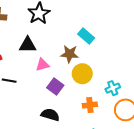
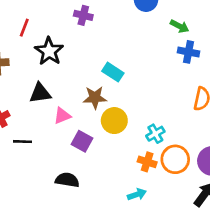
orange cross: (90, 105) -> (147, 162), moved, turned 32
black semicircle: (50, 115) -> (67, 180), moved

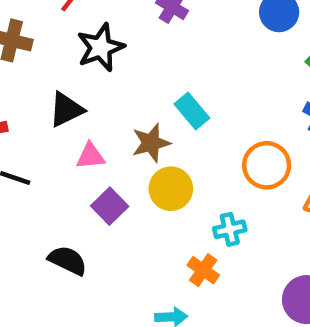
black triangle: (40, 93) -> (66, 110), turned -35
brown star: (95, 98) -> (151, 143), turned -30
orange circle: (175, 159) -> (267, 165), moved

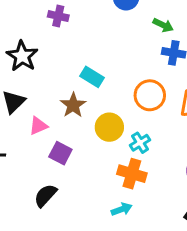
yellow circle: (171, 189) -> (109, 127), moved
black semicircle: (68, 260) -> (45, 195), turned -55
orange cross: (203, 270) -> (132, 174), size x1.4

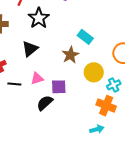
pink triangle: (38, 126) -> (37, 78), moved
purple square: (60, 153) -> (59, 87), turned -35
black semicircle: (45, 195) -> (45, 103), moved

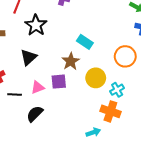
purple square: (59, 87) -> (59, 82), moved
black semicircle: (45, 103) -> (35, 114), moved
cyan arrow: (97, 129) -> (93, 132), moved

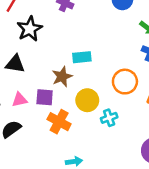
cyan rectangle: (85, 42) -> (82, 57), turned -49
black triangle: (29, 57) -> (15, 64), turned 42
orange cross: (110, 111) -> (59, 122), moved

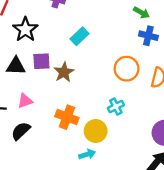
cyan rectangle: (82, 57) -> (80, 36), moved, turned -30
purple square: (45, 97) -> (41, 61), moved
yellow circle: (87, 100) -> (96, 131), moved

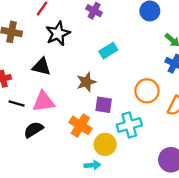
purple square: (41, 61) -> (104, 105), moved
pink triangle: (25, 101) -> (43, 102), size x1.5
cyan cross: (116, 107) -> (129, 125), size x1.5

